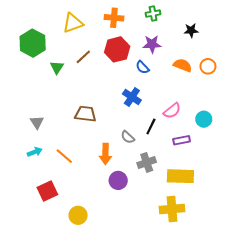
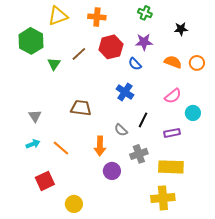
green cross: (153, 14) -> (145, 13), turned 32
orange cross: (114, 18) -> (97, 17), moved
yellow triangle: (73, 23) -> (58, 16), moved
pink semicircle: (172, 111) -> (173, 96), moved

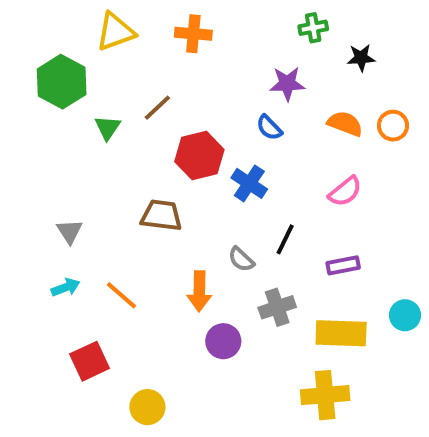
green cross: (145, 13) -> (313, 28), moved, turned -32
red hexagon: (111, 47) -> (199, 156), moved
cyan circle: (193, 113) -> (405, 315), moved

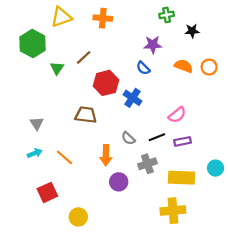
pink semicircle: (345, 191) -> (177, 115), moved
black line: (285, 239) -> (157, 137), moved, turned 42

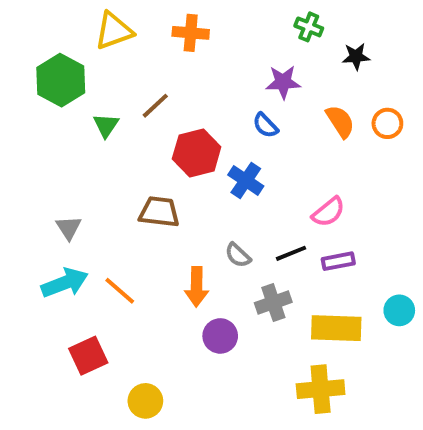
green cross: (167, 15) -> (309, 27), turned 32
orange semicircle: (184, 66) -> (340, 121), turned 36
cyan arrow: (35, 153) -> (65, 283), size x1.6

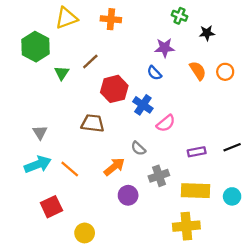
pink semicircle: (328, 212) -> (166, 123), moved
black line: (291, 253) -> (232, 147), moved
orange arrow: (197, 287) -> (114, 167), turned -130
cyan circle: (399, 310) -> (232, 196), moved

